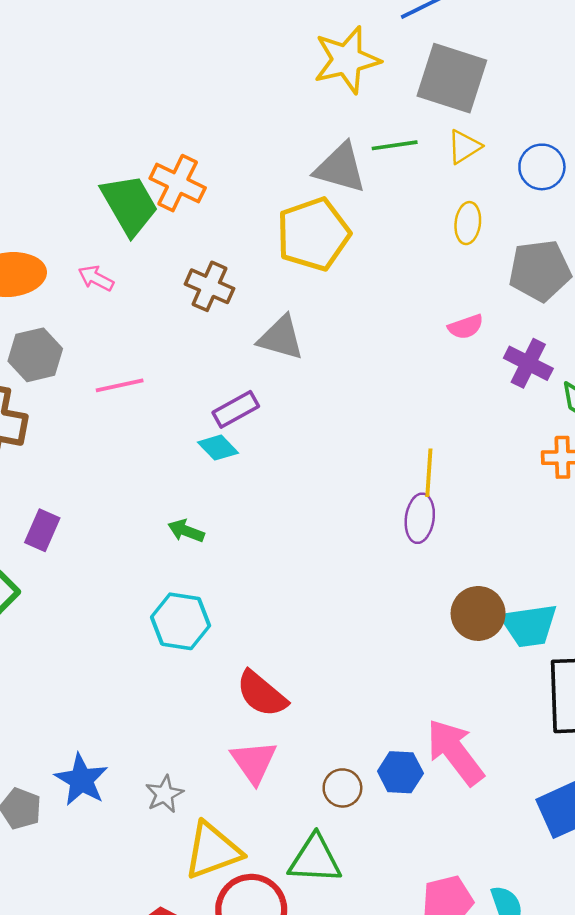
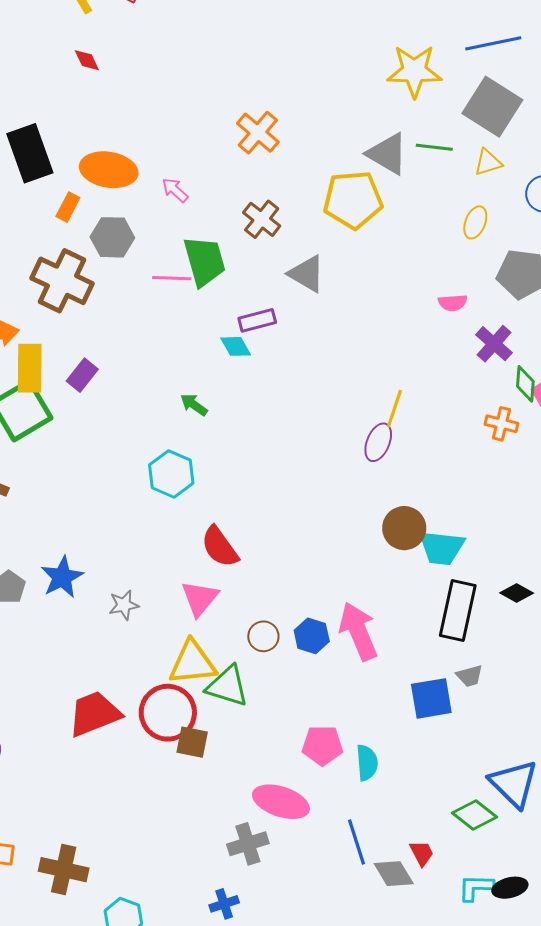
green trapezoid: (129, 205) -> (204, 261), moved
yellow triangle: (213, 851) -> (193, 663), moved

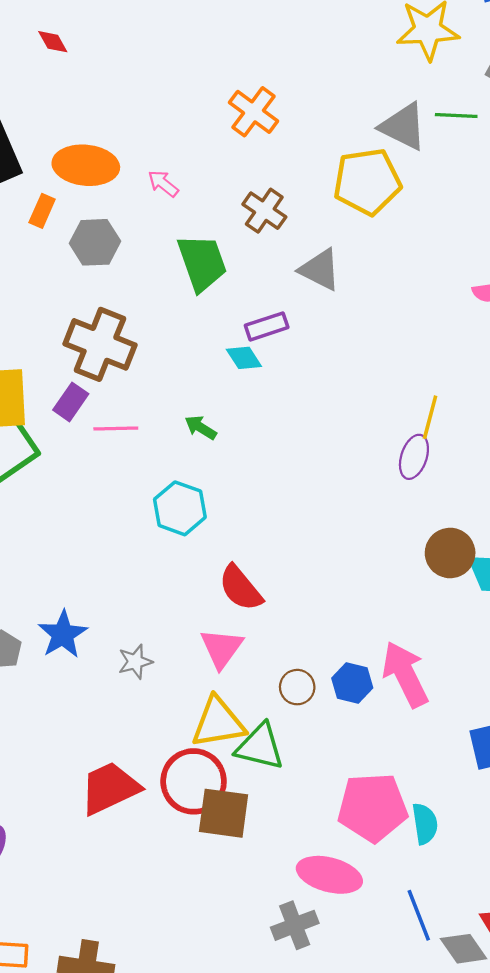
pink line: (172, 278) -> (116, 428), moved
brown cross: (62, 281) -> (100, 344), moved
brown square: (192, 742) -> (224, 813), size x1.4
pink pentagon: (322, 745) -> (373, 807), size x1.5

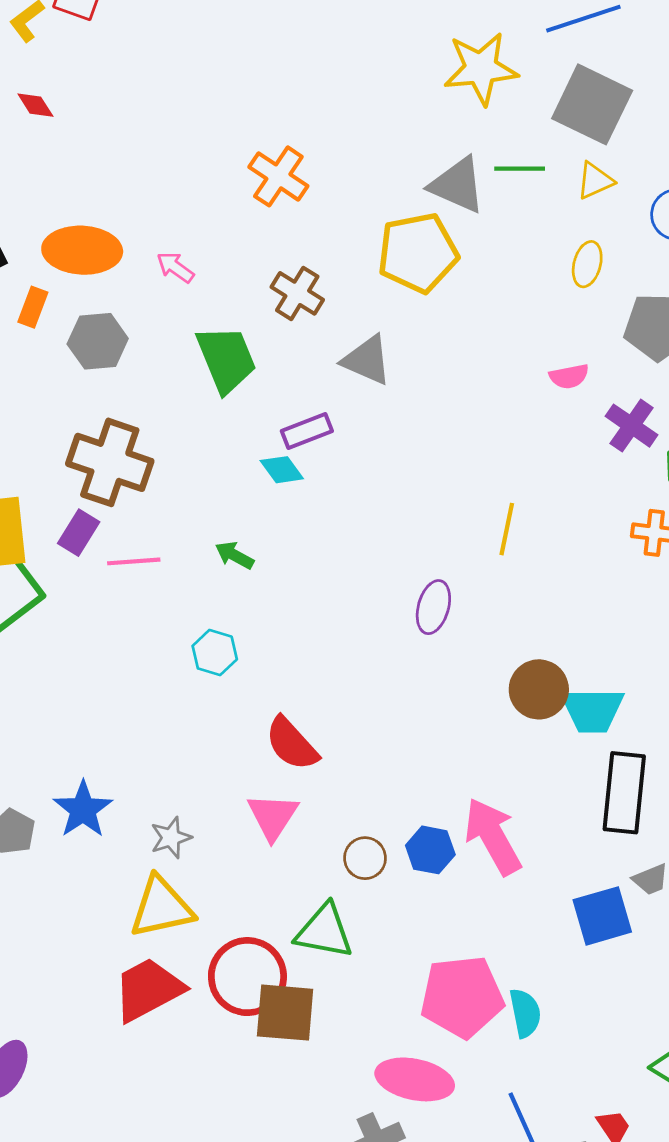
purple ellipse: (414, 457) -> (433, 607), moved
cyan hexagon: (180, 508) -> (215, 653), size x0.7
yellow triangle: (218, 723) -> (161, 907), moved

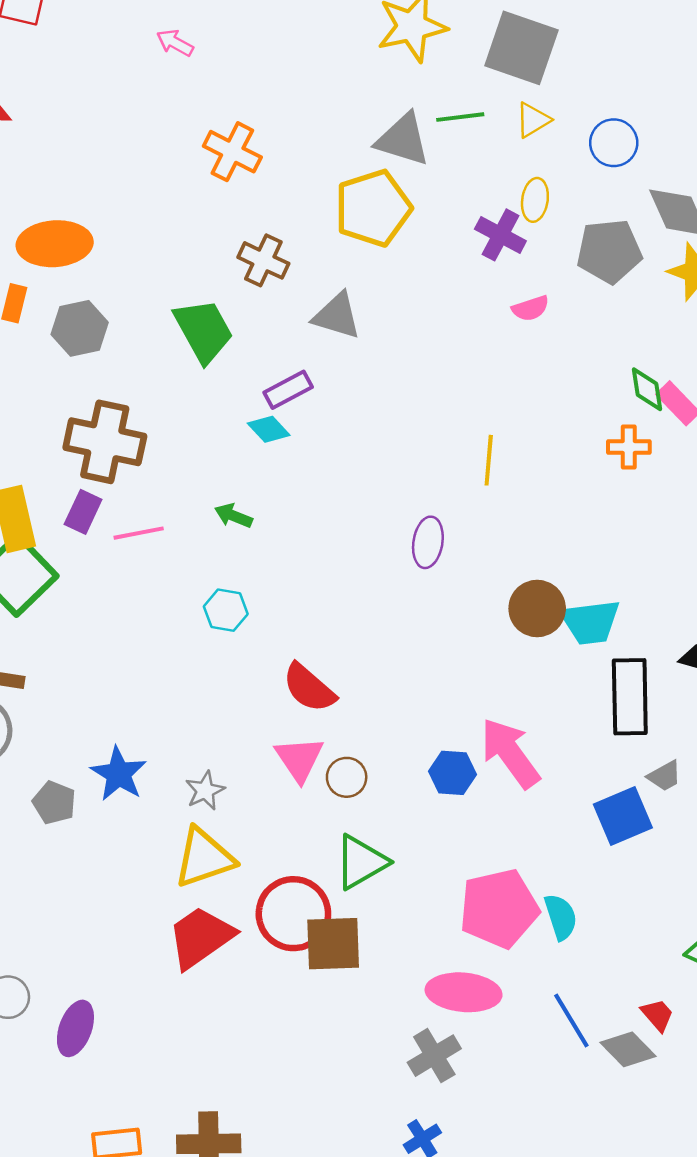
pink arrow: (175, 267) -> (175, 43), moved
purple cross: (632, 426) -> (500, 235), moved
brown circle: (365, 858) -> (347, 777), moved
green triangle: (324, 931) -> (361, 862), turned -34

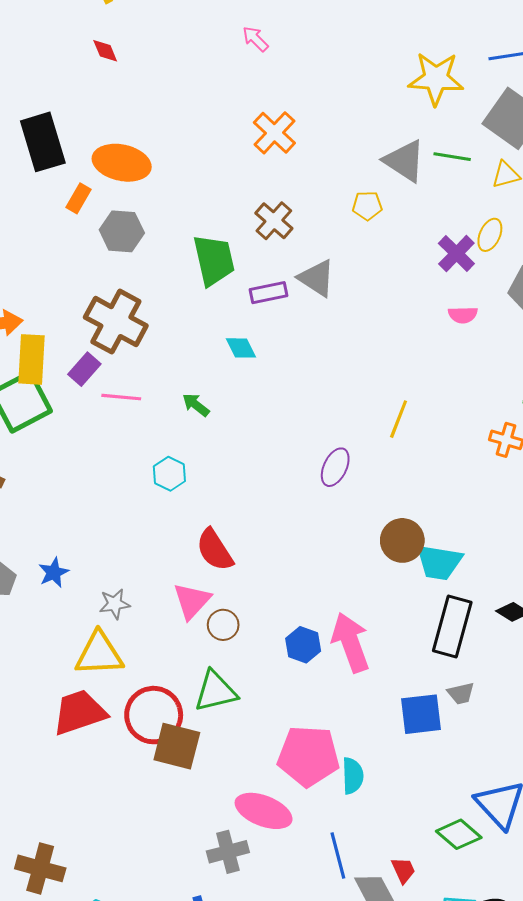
yellow pentagon: (373, 208) -> (367, 206), size x0.5
purple rectangle: (288, 390) -> (269, 293), moved
blue star: (119, 774) -> (54, 572), size x0.7

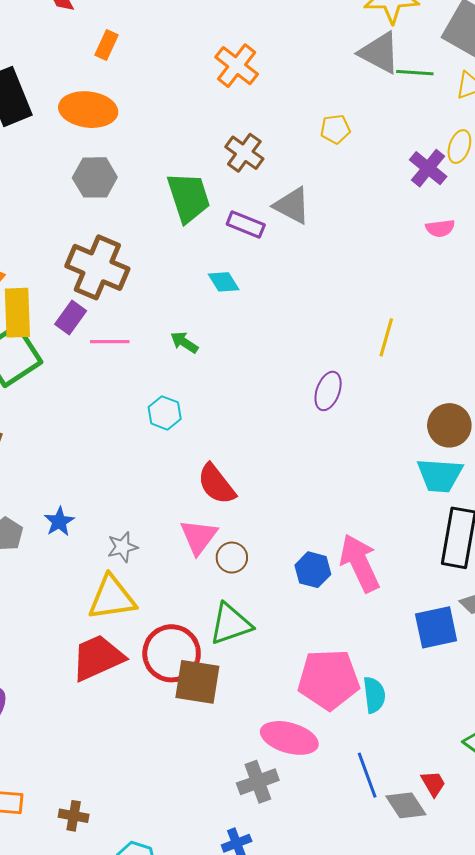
gray triangle: (404, 161) -> (379, 53), moved
orange rectangle: (79, 198) -> (107, 45), moved
purple rectangle: (269, 293) -> (246, 224), turned 39
brown circle: (402, 540) -> (449, 425), moved
brown cross: (40, 868) -> (74, 816), size x0.6

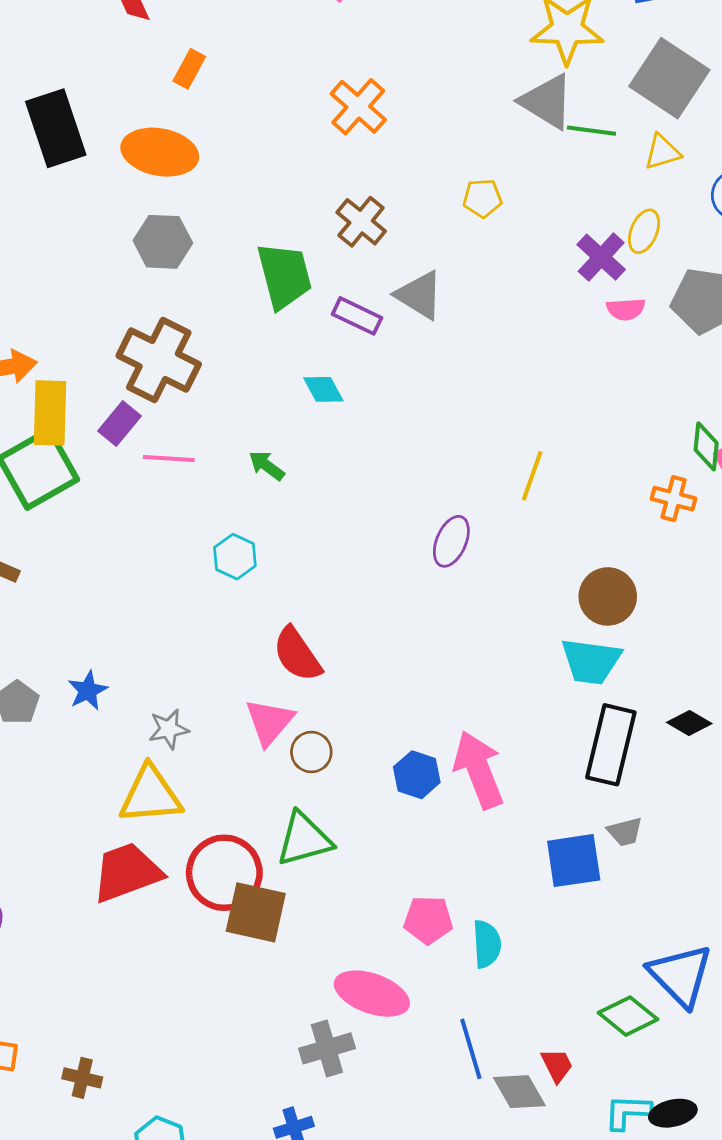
pink semicircle: (440, 228) -> (626, 309), moved
pink pentagon: (329, 679) -> (428, 920), size x0.6

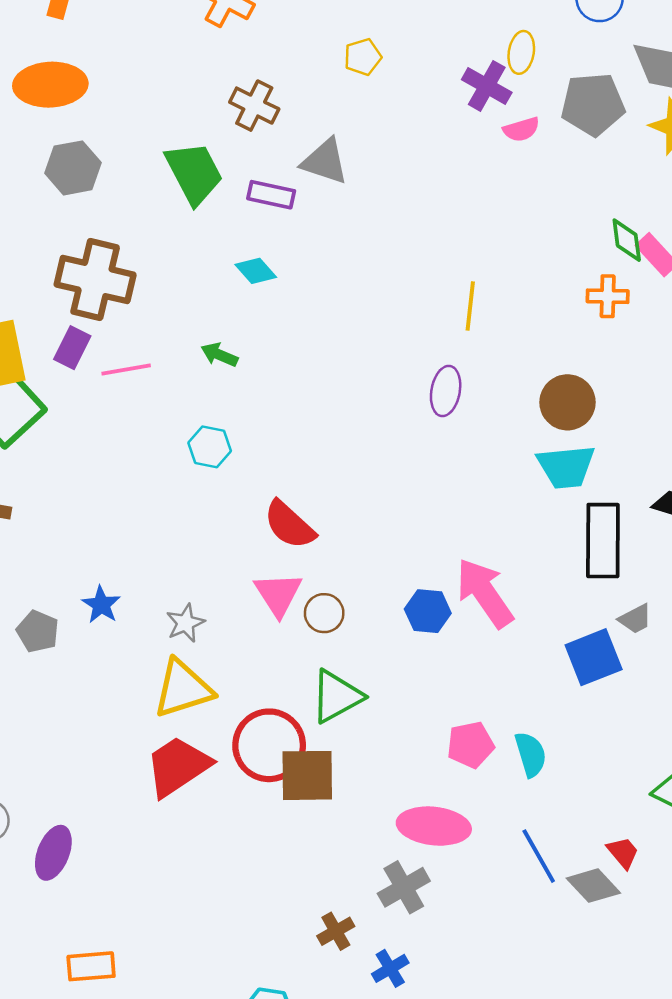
purple ellipse: (451, 541) -> (446, 391), moved
brown cross: (82, 1078) -> (336, 931), moved, turned -30

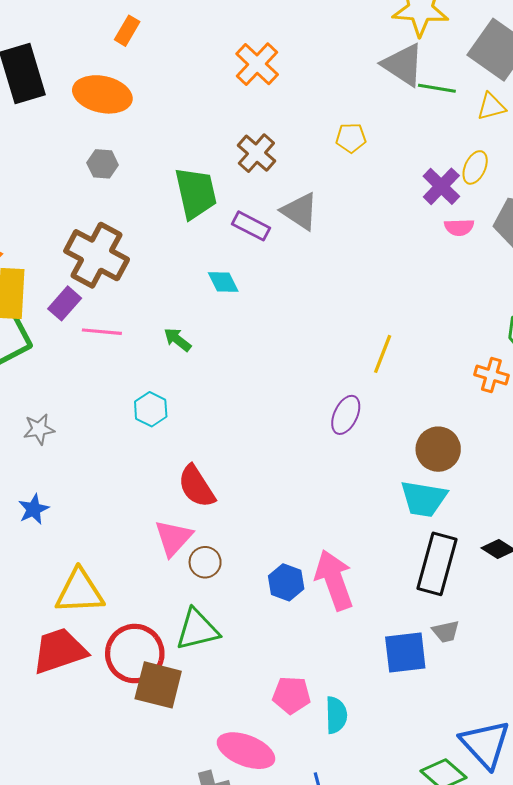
gray hexagon: (73, 168) -> (103, 164), size x0.7
gray star: (185, 623) -> (39, 429), moved

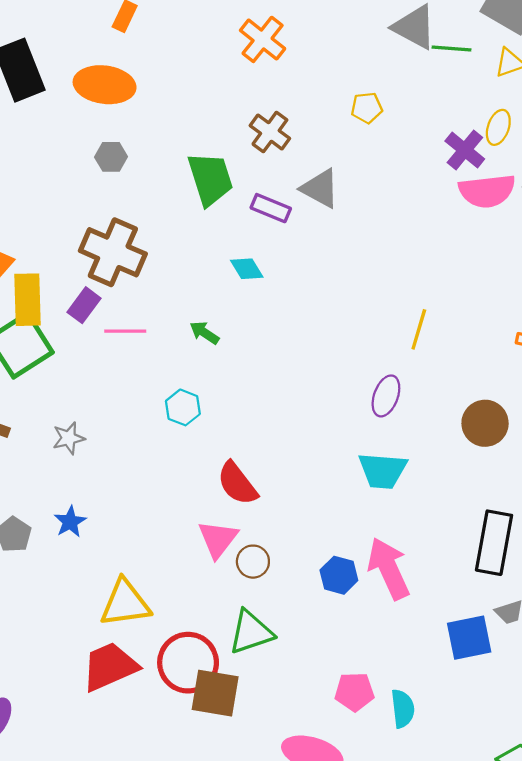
pink semicircle: (459, 227) -> (487, 191), size x1.8
cyan trapezoid: (424, 499) -> (383, 471), moved

